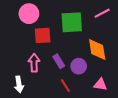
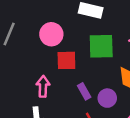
pink arrow: (34, 63) -> (43, 86), moved

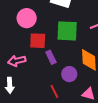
pink arrow: (43, 86) -> (17, 61), turned -108
purple rectangle: (84, 91) -> (51, 57), moved

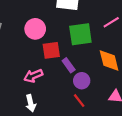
purple circle: (69, 74) -> (82, 81), moved

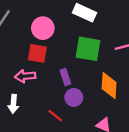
red square: (51, 50) -> (37, 53), moved
red line: (79, 101) -> (55, 116), moved, turned -32

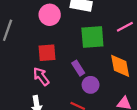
pink circle: (43, 28) -> (50, 15), moved
pink arrow: (25, 76) -> (41, 76), turned 72

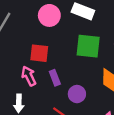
purple rectangle: (78, 68) -> (55, 78), moved

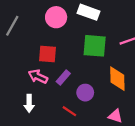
pink arrow: (29, 76) -> (38, 77), turned -36
purple rectangle: (55, 78) -> (63, 77), turned 64

